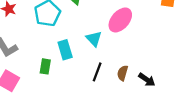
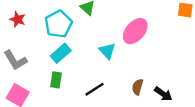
cyan rectangle: (65, 50) -> (61, 53), moved, turned 66
black line: (97, 72) -> (94, 89), moved, turned 36

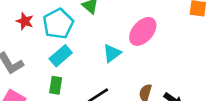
red star: (18, 19) -> (25, 21), moved
cyan triangle: (107, 51) -> (112, 53), turned 36

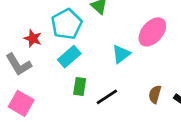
red star: (25, 21) -> (33, 38), moved
green rectangle: (56, 85) -> (80, 86), moved

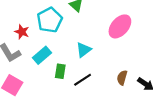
cyan triangle: (121, 54) -> (84, 50), moved
cyan rectangle: (69, 57) -> (42, 55), moved

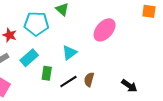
cyan pentagon: (50, 20) -> (36, 24), turned 30
brown semicircle: (122, 78) -> (89, 79), moved

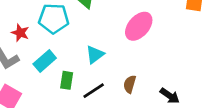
brown semicircle: (89, 79) -> (130, 84), moved

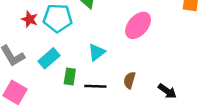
red star: (20, 33) -> (30, 19), moved
black line: (94, 91) -> (95, 86), turned 35

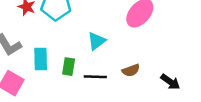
cyan rectangle: (49, 58) -> (41, 59), moved, turned -50
brown semicircle: (129, 80) -> (131, 70), turned -126

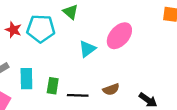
cyan triangle: (97, 41) -> (87, 49), moved

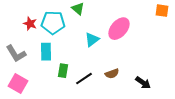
cyan rectangle: (26, 79) -> (46, 52), moved
black line: (78, 95) -> (84, 79), turned -36

